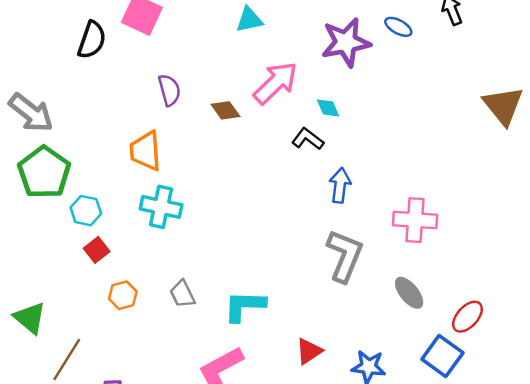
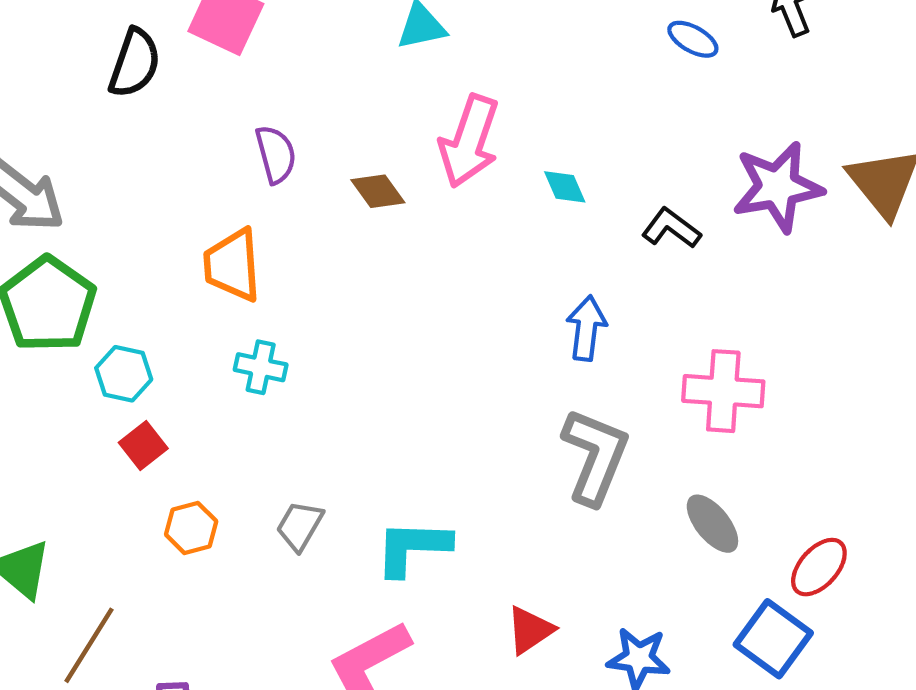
purple star: (346, 42) -> (778, 187), moved
pink arrow: (275, 83) -> (469, 141), turned 153
black L-shape: (308, 139) -> (671, 228), moved
cyan cross: (161, 207) -> (261, 367), size x0.7
gray trapezoid: (182, 294) -> (300, 526), turned 56

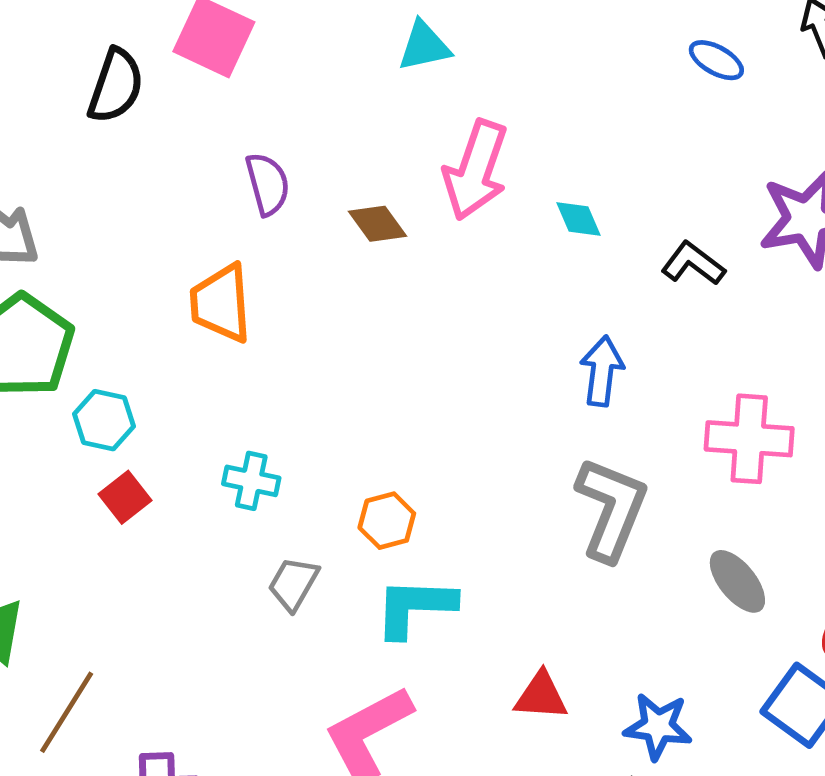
cyan cross: (261, 367) -> (251, 481), moved
orange hexagon: (191, 528) -> (387, 521), moved
red triangle: (530, 630) -> (541, 696), turned 38

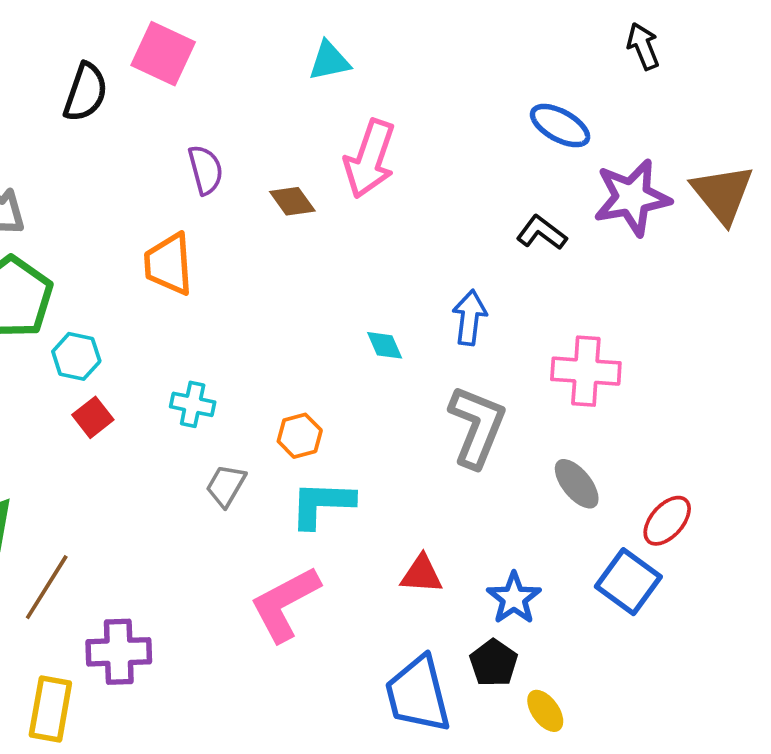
blue ellipse: (716, 60) -> (560, 126), moved, size x1.4
cyan diamond: (579, 219) -> (385, 345), moved
blue star: (658, 726) -> (514, 598), turned 30

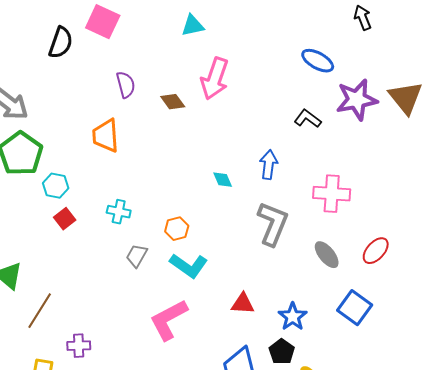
cyan L-shape: (322, 504) -> (189, 266), turned -147
red ellipse: (667, 521) -> (376, 251), moved
purple cross: (119, 652) -> (79, 346), size x0.7

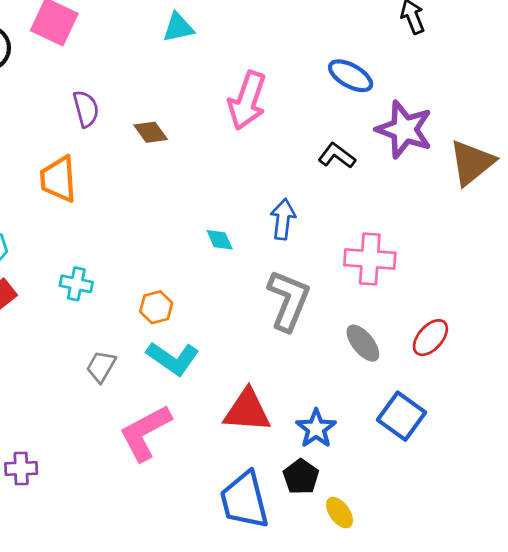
pink arrow: (215, 79) -> (247, 101), moved
brown triangle: (406, 98) -> (472, 163), moved, turned 30
purple star: (357, 100) -> (404, 129), turned 30
gray trapezoid: (137, 256) -> (101, 367), moved
red triangle: (243, 304) -> (247, 411), size x1.5

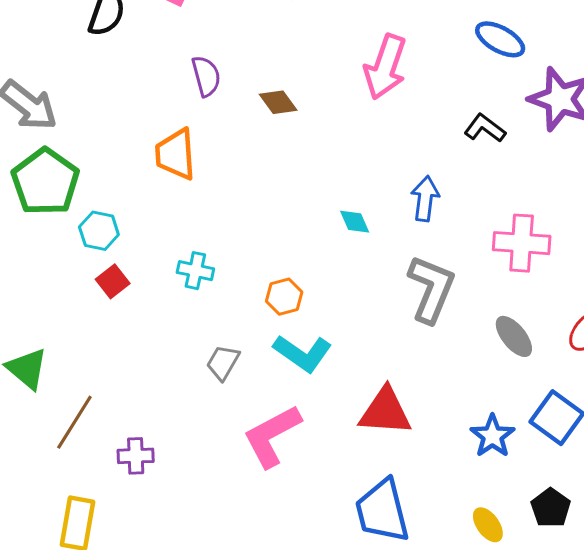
blue star: (316, 429) -> (492, 436), moved
purple cross: (21, 468) -> (136, 456), moved
black pentagon: (301, 477) -> (551, 508), moved

